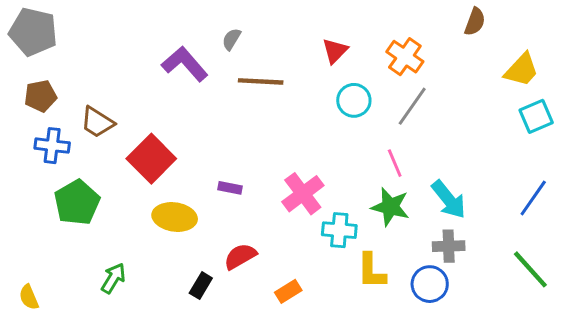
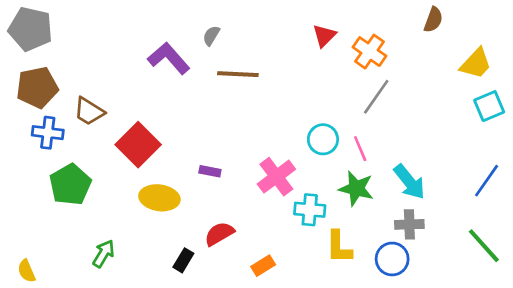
red triangle: (335, 51) -> (324, 36), moved
brown pentagon: (40, 96) -> (37, 87), size x1.4
cyan circle: (354, 100) -> (323, 139), moved

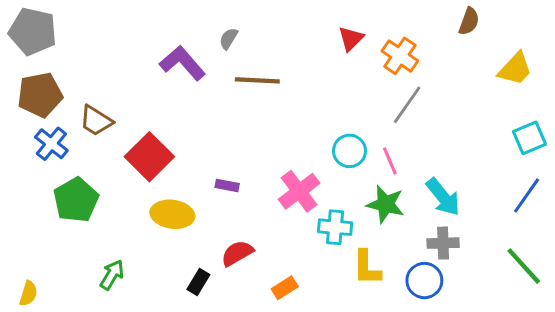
cyan square: (489, 106) -> (529, 138), moved
blue cross: (48, 133) -> (51, 144), turned 32
yellow semicircle: (26, 271) -> (28, 293), turned -140

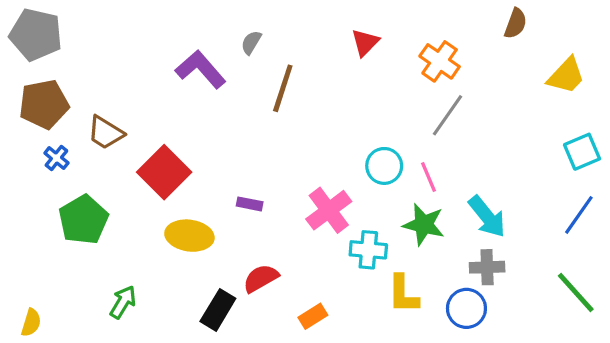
red triangle: (351, 39) -> (365, 42), moved
brown line: (257, 80) -> (283, 88), turned -75
blue cross: (51, 144) -> (56, 158), size x0.7
black rectangle: (198, 282) -> (218, 310), size x1.4

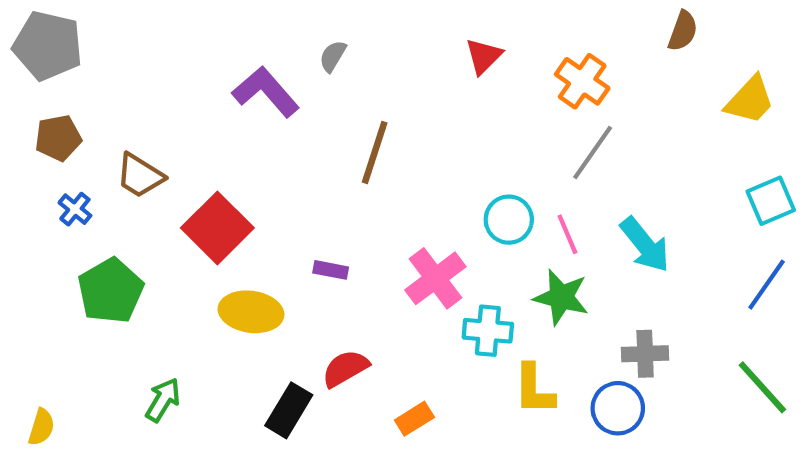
brown line: (283, 88) -> (375, 153), moved
brown pentagon: (44, 104) -> (58, 138), size x0.7
cyan arrow: (487, 217) -> (645, 245), moved

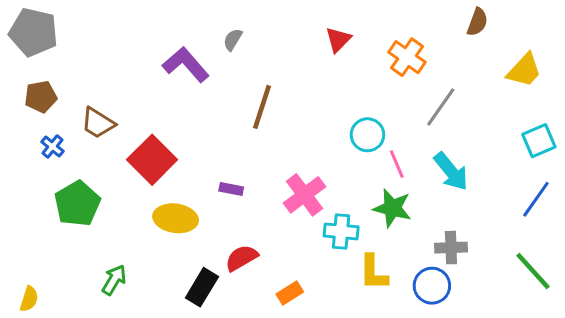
gray line: (593, 153) -> (441, 107), moved
cyan circle: (509, 220) -> (367, 135), moved

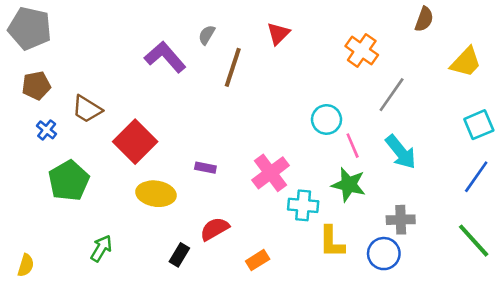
red triangle: (338, 40) -> (278, 34), moved
brown line: (262, 107) -> (233, 67), moved
black rectangle: (202, 287) -> (179, 255), size x0.7

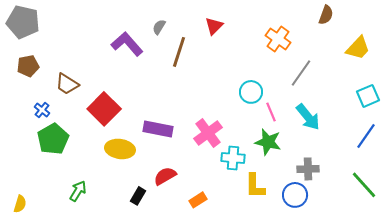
blue cross: (47, 130) -> (42, 110), moved
purple rectangle: (205, 168) -> (158, 129), size x1.8

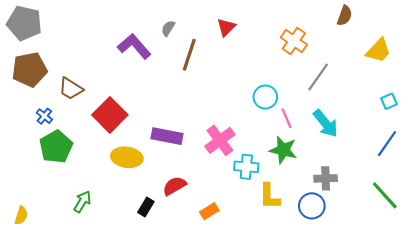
brown pentagon: (28, 66) -> (30, 70), size x1.5
cyan square: (368, 96) -> (389, 101), size x0.7

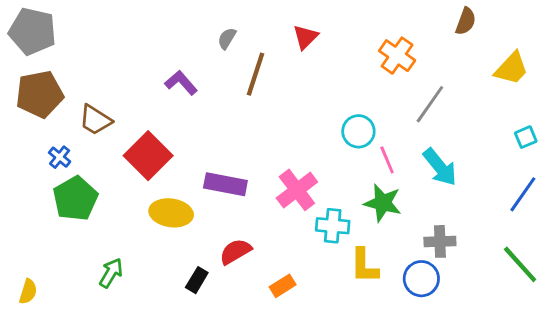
purple L-shape: (134, 46) -> (181, 83), moved, size x0.7

